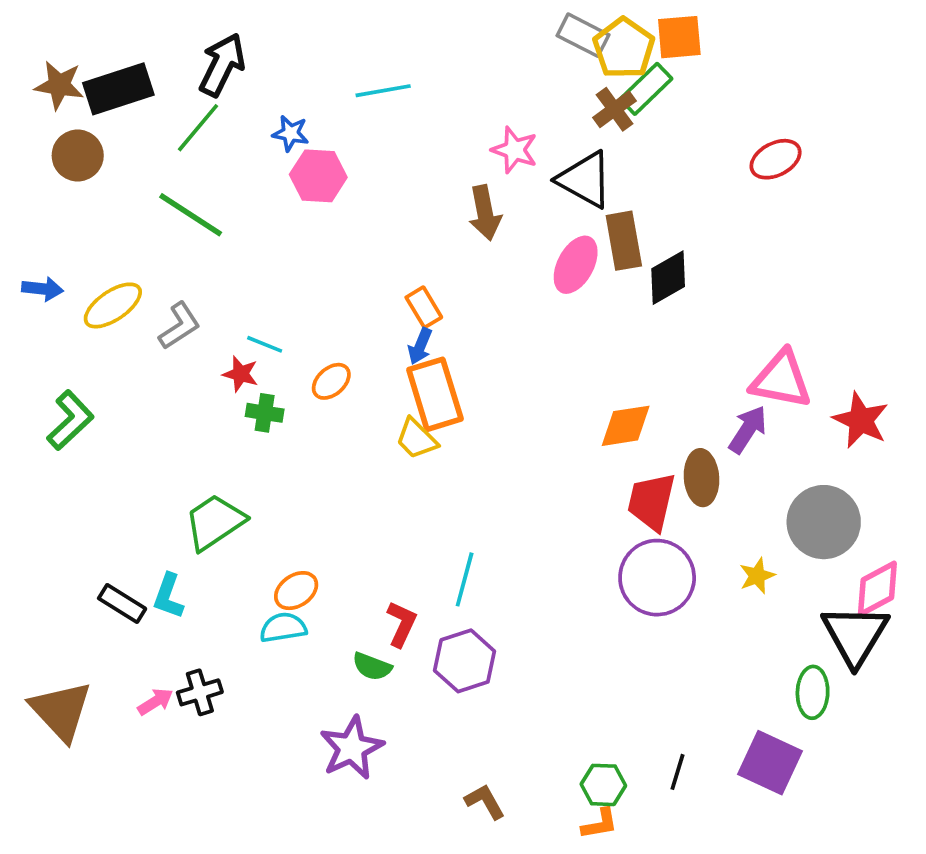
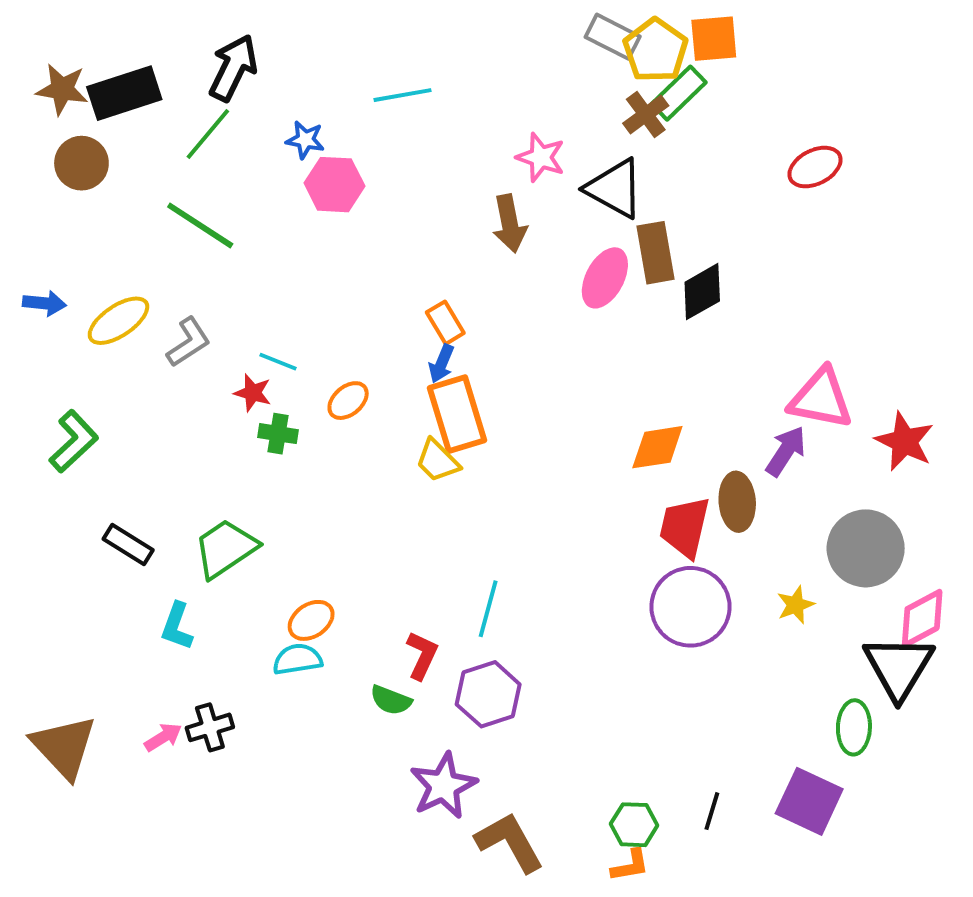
black rectangle: (122, 603) -> (128, 545), moved
purple star: (352, 748) -> (443, 786), moved
brown L-shape: (485, 802) -> (510, 842), size x1.6

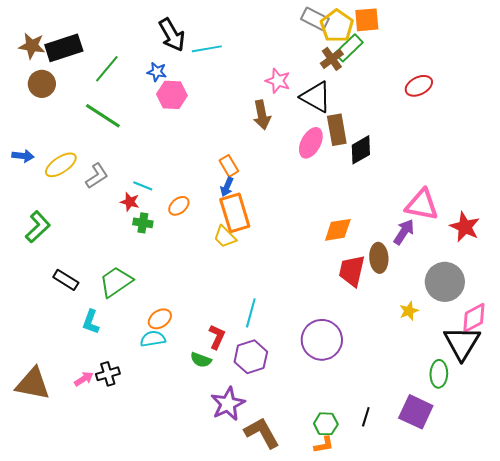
black arrow: (233, 68) -> (172, 35), moved, turned 124
purple circle: (690, 607) -> (322, 340), moved
brown triangle: (64, 747) -> (33, 384), turned -36

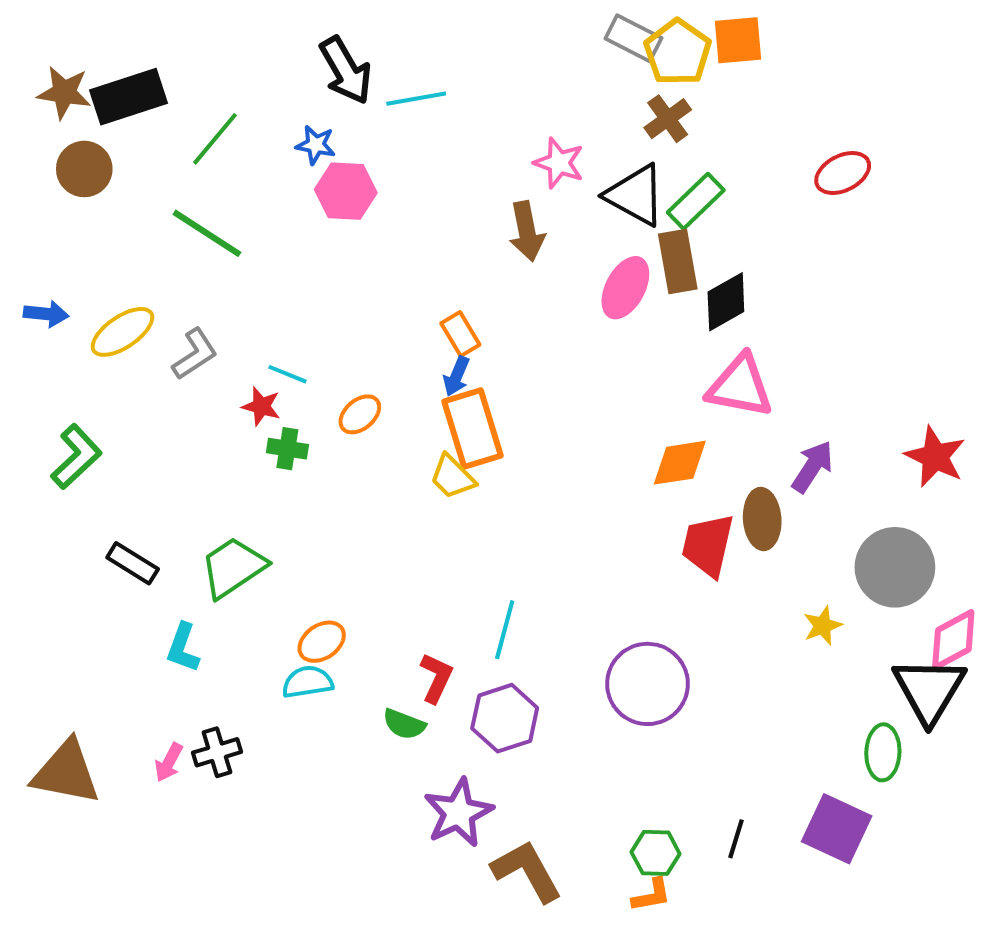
green rectangle: (349, 48) -> (696, 201), moved
pink triangle: (422, 205) -> (740, 386), moved
pink arrow: (84, 379) -> (169, 762), turned 150

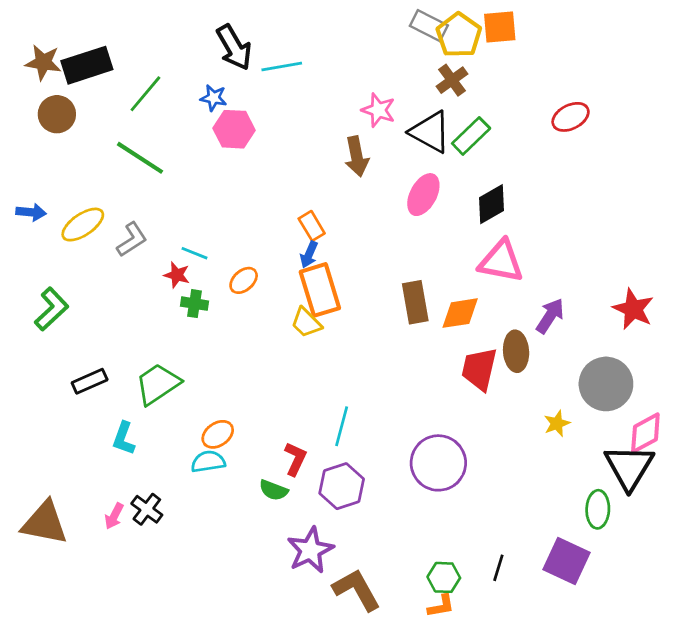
brown rectangle: (678, 262) -> (415, 302), moved
black rectangle: (133, 563) -> (90, 381), turned -56
black cross: (217, 752) -> (147, 509), turned -36

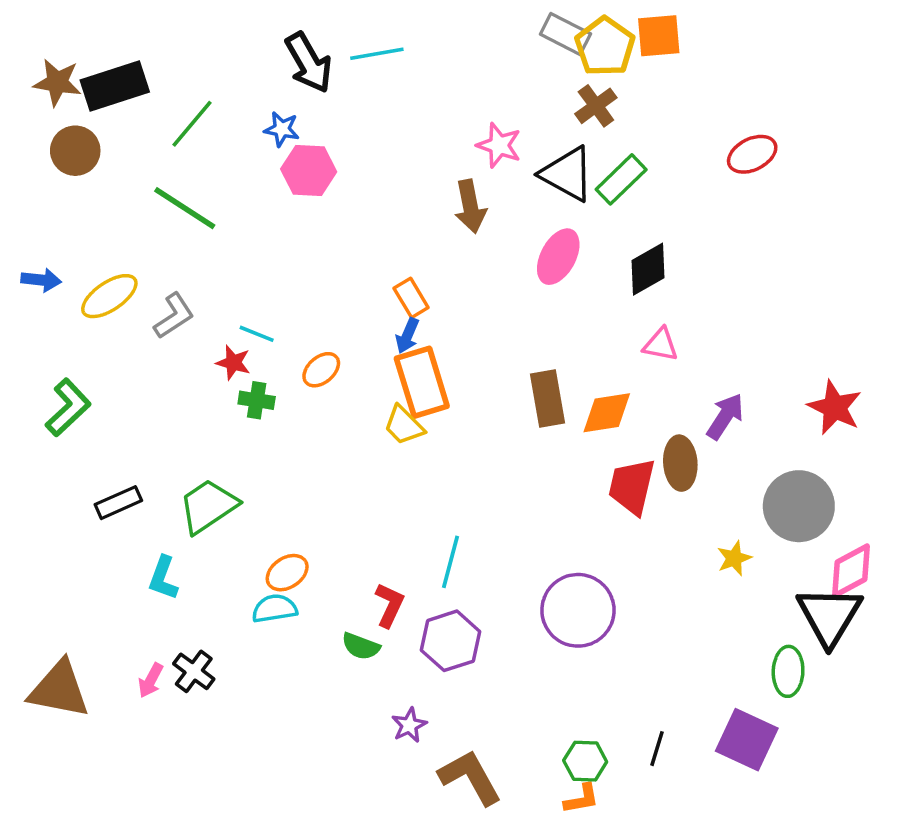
cyan line: (282, 67) -> (377, 54), moved
pink triangle: (501, 261) -> (661, 345), size x0.6
purple star: (310, 550) -> (409, 725), size x0.6

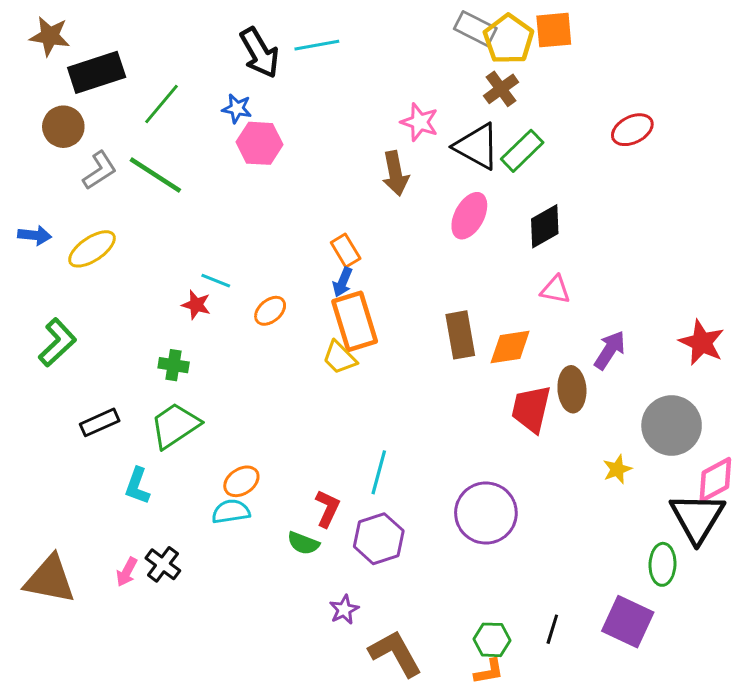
brown star: (57, 82) -> (50, 36), moved
gray L-shape: (174, 316) -> (100, 170), moved
green cross: (257, 400) -> (174, 365), moved

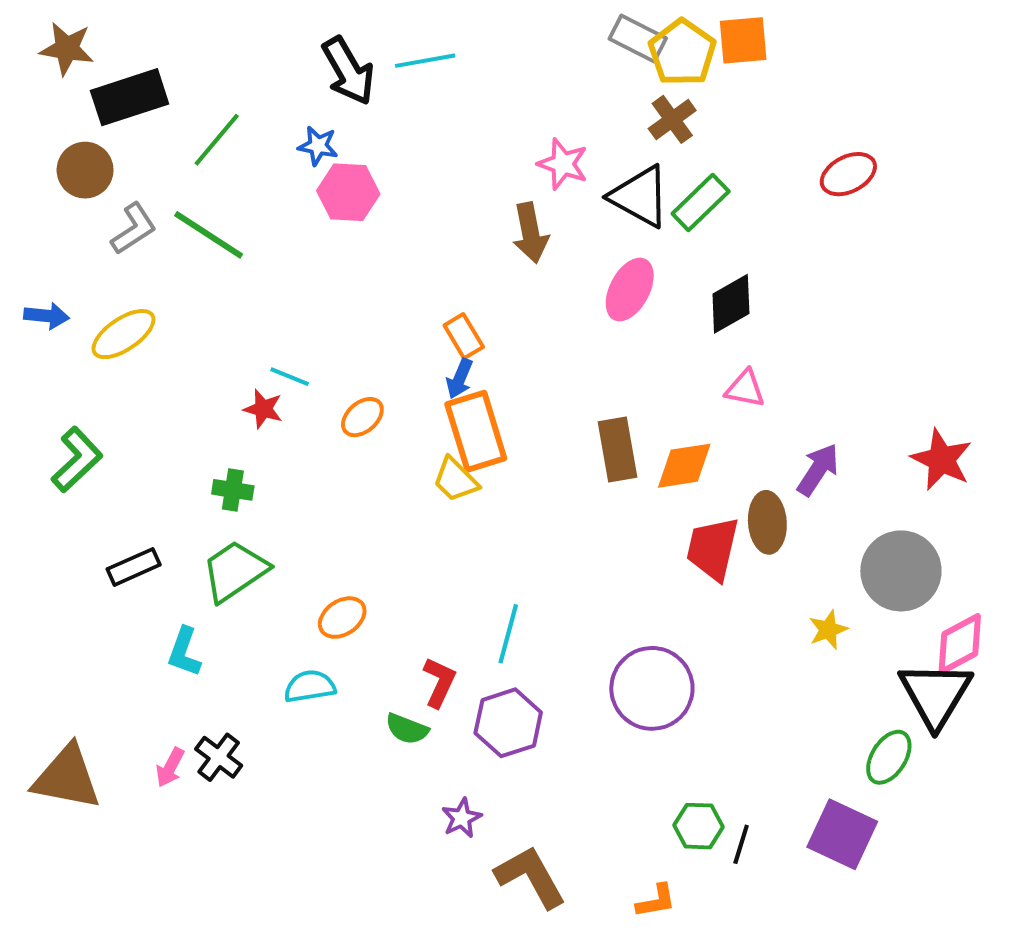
orange ellipse: (241, 481) -> (342, 618), moved
green ellipse: (662, 564) -> (889, 757), turned 30
green hexagon: (492, 640) -> (699, 826), moved

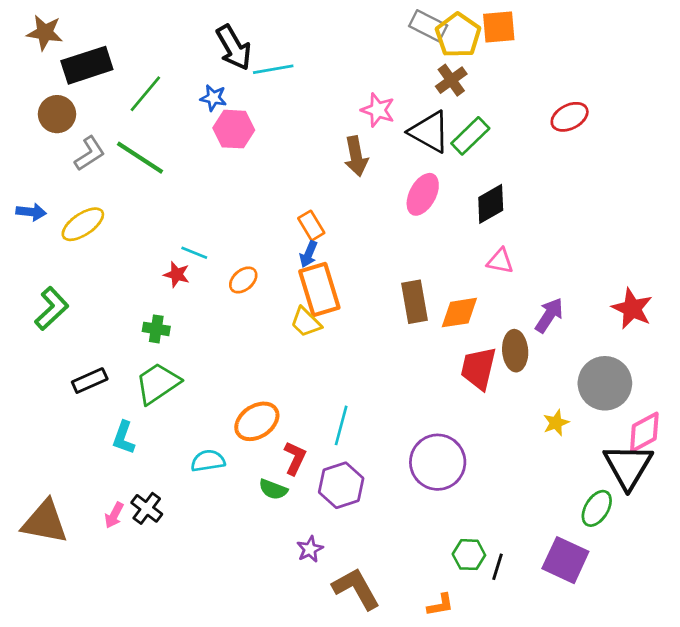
cyan line: (425, 61) -> (273, 69), moved
orange ellipse: (342, 618) -> (257, 421), moved, size x1.4

